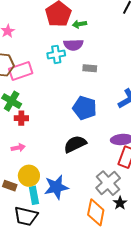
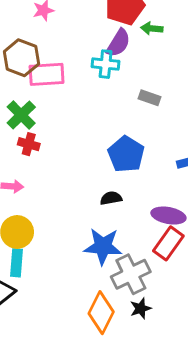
purple semicircle: (73, 45) -> (118, 43), moved, turned -72
black semicircle: (75, 144) -> (111, 198), moved, size x0.6
blue star: (56, 187) -> (103, 246), moved

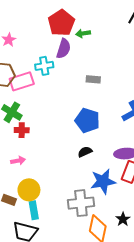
cyan cross: (106, 64) -> (44, 66), moved
blue star: (103, 246) -> (103, 181), moved
gray cross: (131, 274) -> (81, 203), moved, turned 35

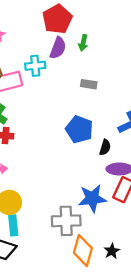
green arrow: (83, 33) -> (83, 43), moved, turned -72
black semicircle: (85, 152) -> (105, 147), moved, turned 128
black star: (123, 219) -> (112, 251), moved

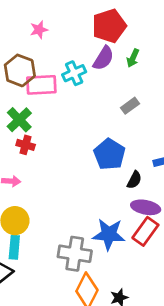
cyan cross: (35, 66) -> (74, 73), turned -30
gray rectangle: (89, 84) -> (130, 106), turned -56

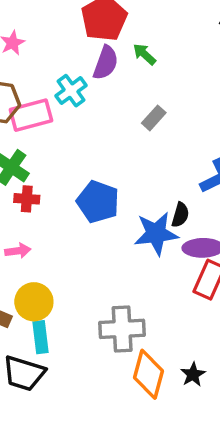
green arrow: (133, 58) -> (144, 54), turned 120
blue pentagon: (109, 154) -> (98, 202), moved
blue star: (109, 234) -> (156, 233), moved

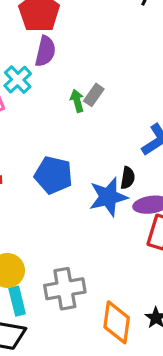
green arrow: (144, 54) -> (77, 101), moved, turned 40
gray cross: (122, 329) -> (65, 289), moved

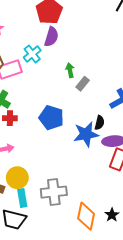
gray rectangle: (94, 95) -> (83, 84), moved

